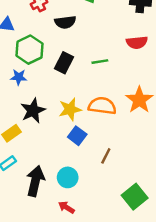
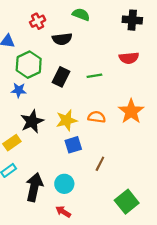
orange semicircle: (102, 106) -> (97, 117), size x0.7
blue square: (77, 136) -> (73, 145), turned 36

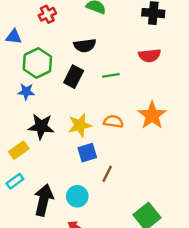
black semicircle: (62, 39) -> (85, 45), moved
black star: (32, 121) -> (41, 126), turned 30
brown line: (100, 164) -> (107, 174), moved

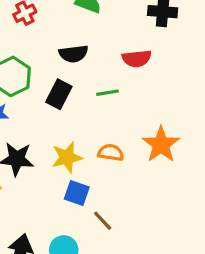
red semicircle: (150, 55) -> (137, 59), moved
blue square: (87, 153) -> (77, 193), turned 36
brown line: (107, 174) -> (103, 221), turned -70

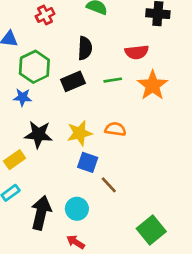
black semicircle: (73, 54) -> (85, 48), turned -80
black rectangle: (59, 94) -> (73, 81), turned 40
orange star: (161, 144) -> (153, 85), moved

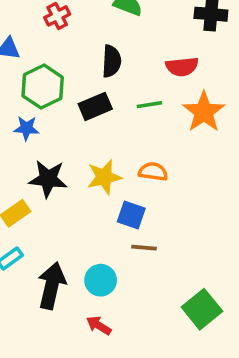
blue square: (88, 162) -> (131, 215), moved
brown line: (109, 185) -> (144, 248), turned -42

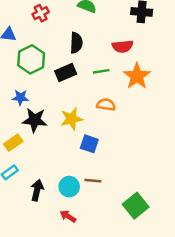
blue star: (26, 128) -> (20, 97), moved
orange semicircle: (153, 172) -> (106, 105), moved
brown line: (144, 248) -> (93, 181), moved
black arrow: (52, 286) -> (37, 190), size x0.7

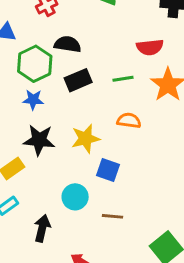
black semicircle: (76, 43) -> (68, 44), moved, turned -84
blue star: (20, 97) -> (33, 100), moved
cyan circle: (69, 187) -> (75, 197), moved

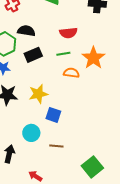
red semicircle: (150, 47) -> (68, 33), moved
orange semicircle: (129, 121) -> (71, 73), moved

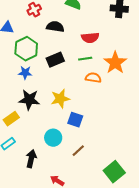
black semicircle: (26, 31) -> (55, 27), moved
brown line: (56, 146) -> (78, 151), turned -48

